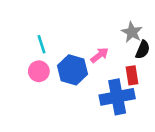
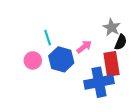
cyan line: (42, 44) -> (48, 38), moved
red rectangle: (132, 75) -> (112, 64), size x1.5

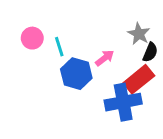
pink circle: (33, 60) -> (32, 38), moved
red rectangle: (112, 64) -> (139, 79), turned 60

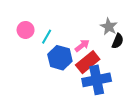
cyan line: (59, 47) -> (47, 37), turned 48
red rectangle: (139, 79) -> (88, 62), moved

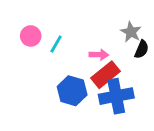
pink arrow: (82, 46) -> (99, 55), turned 40
blue hexagon: (60, 58) -> (72, 91), moved

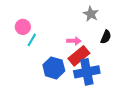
gray star: (131, 32) -> (91, 14), moved
cyan line: (56, 44) -> (32, 40), moved

